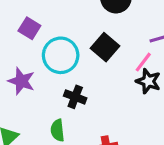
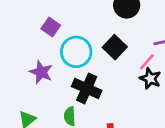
black cross: (75, 97) -> (87, 88), size x1.5

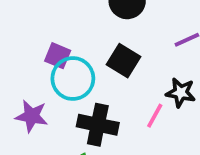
purple square: (51, 27) -> (58, 56), moved
pink line: (147, 62) -> (155, 116), moved

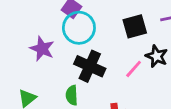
black square: (123, 61) -> (135, 26), moved, turned 30

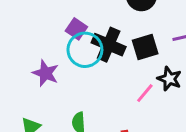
black cross: (90, 66) -> (109, 45), moved

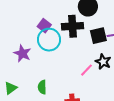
black cross: (109, 45) -> (72, 26), moved, turned -30
black square: (145, 47) -> (98, 36), moved

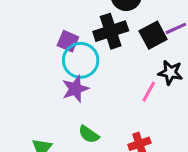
purple star: (22, 53) -> (75, 89), moved, turned -30
green semicircle: (42, 87) -> (89, 134), turned -40

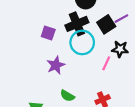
cyan circle: (81, 60) -> (82, 42), moved

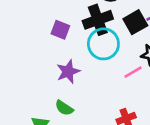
pink line: (106, 63) -> (133, 72), turned 32
green semicircle: (67, 96) -> (64, 108), moved

